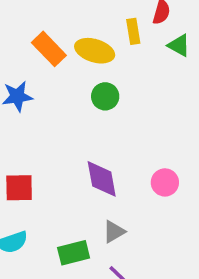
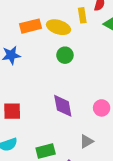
orange rectangle: (49, 49) -> (31, 26), turned -60
gray triangle: (114, 232) -> (87, 141), moved

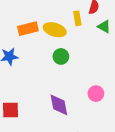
pink circle: (102, 108) -> (96, 94), moved

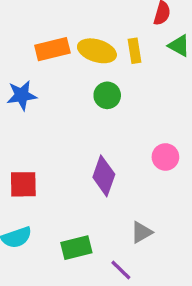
yellow rectangle: (77, 18) -> (135, 51), moved
purple diamond: (59, 105) -> (104, 176), turned 30

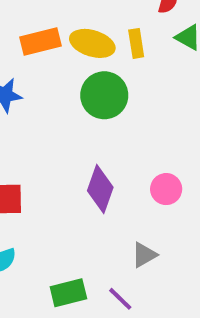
green circle: (107, 95) -> (104, 95), size x1.5
pink circle: (165, 157) -> (166, 189), moved
green rectangle: (76, 248) -> (68, 293), moved

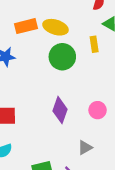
yellow rectangle: (136, 43) -> (94, 44), moved

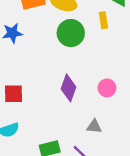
gray triangle: (85, 148) -> (94, 126), turned 35

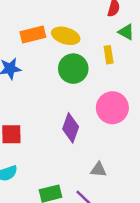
pink circle: (107, 88) -> (112, 108), moved, size x1.6

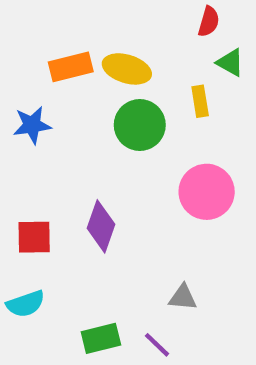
purple diamond: (71, 128) -> (101, 226), moved

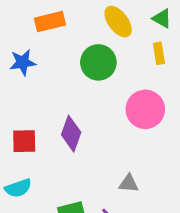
yellow ellipse: (127, 69) -> (118, 22), moved, turned 36
yellow rectangle: (200, 101) -> (159, 53), moved

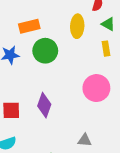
yellow ellipse: (118, 22) -> (77, 26), turned 40
green circle: (98, 62) -> (45, 51), moved

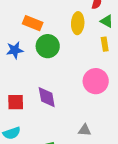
orange rectangle: (29, 26) -> (33, 23), turned 36
purple diamond: (44, 105) -> (47, 97), turned -30

